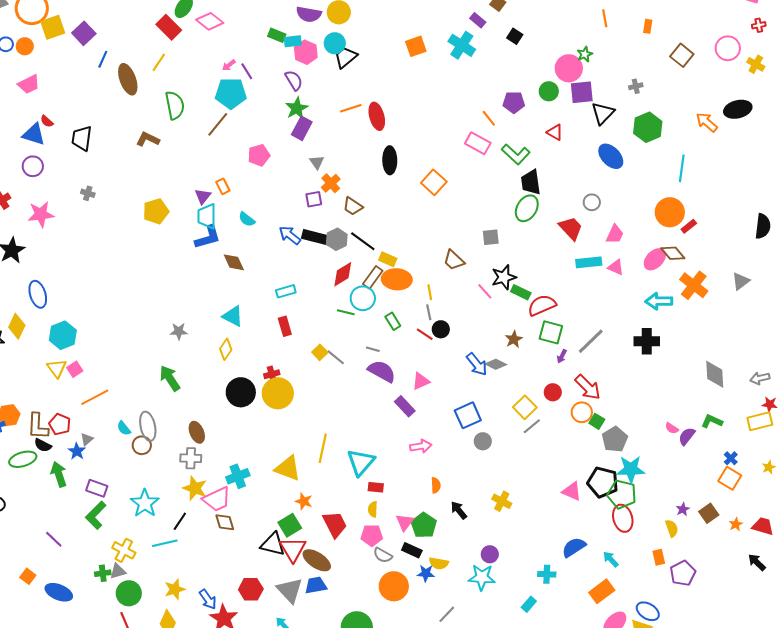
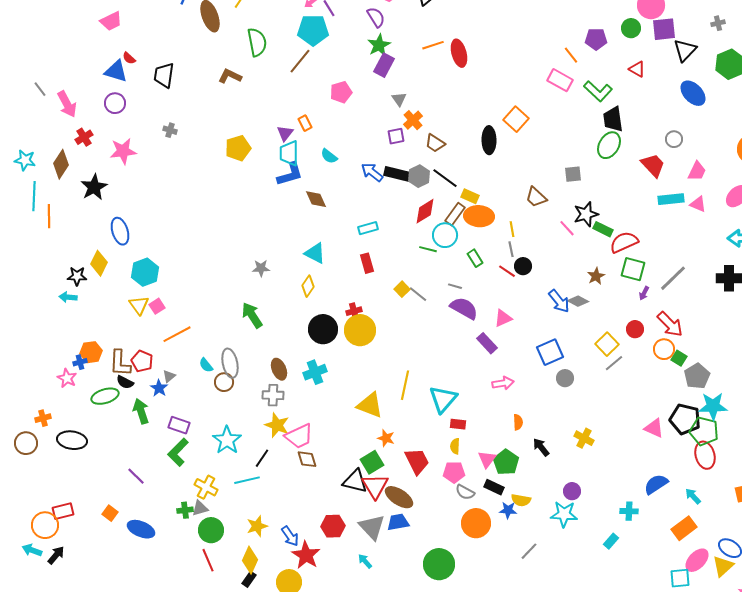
black ellipse: (390, 160) -> (489, 140), moved
cyan cross: (238, 476) -> (315, 372), moved

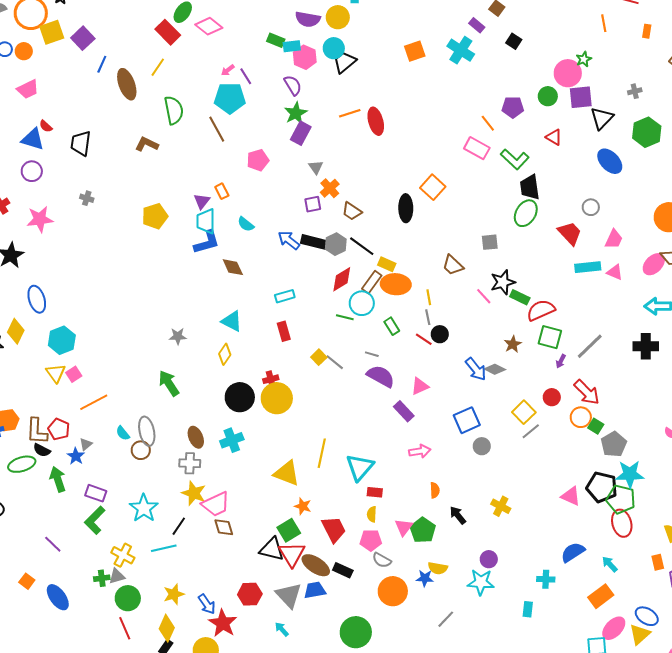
brown line: (300, 61) -> (217, 129), turned -68
black rectangle: (494, 487) -> (343, 570), moved
blue ellipse: (141, 529) -> (58, 597), turned 32
cyan rectangle: (611, 541) -> (528, 609), turned -35

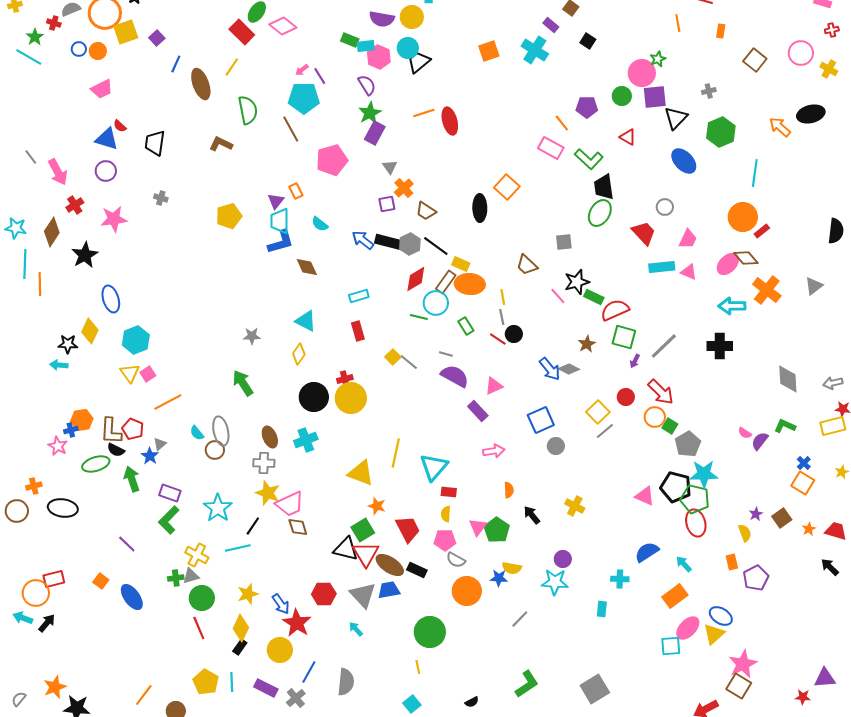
purple square: (83, 38) -> (157, 38), size x0.7
pink pentagon: (258, 160) -> (332, 160), size x1.4

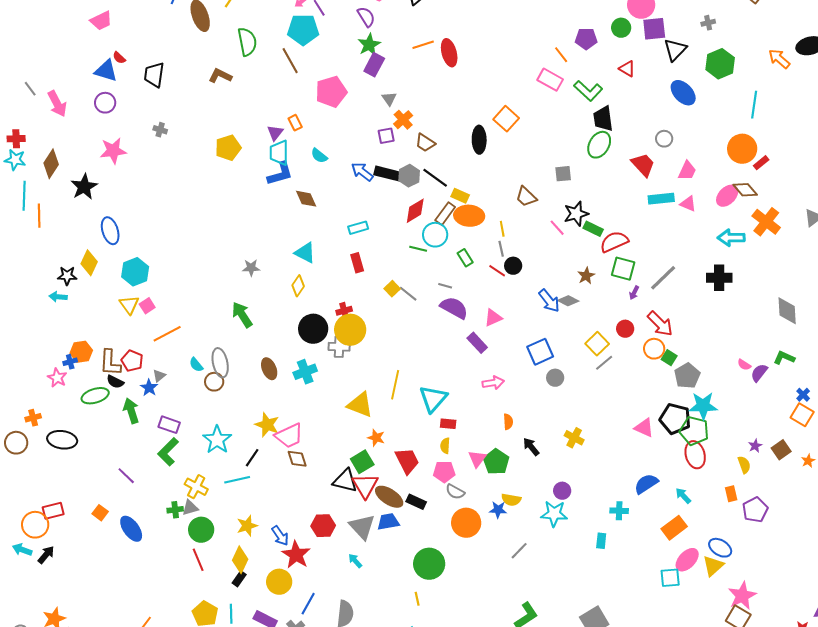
red cross: (75, 205) -> (16, 139), moved, turned 30
gray cross: (264, 463) -> (339, 347), moved

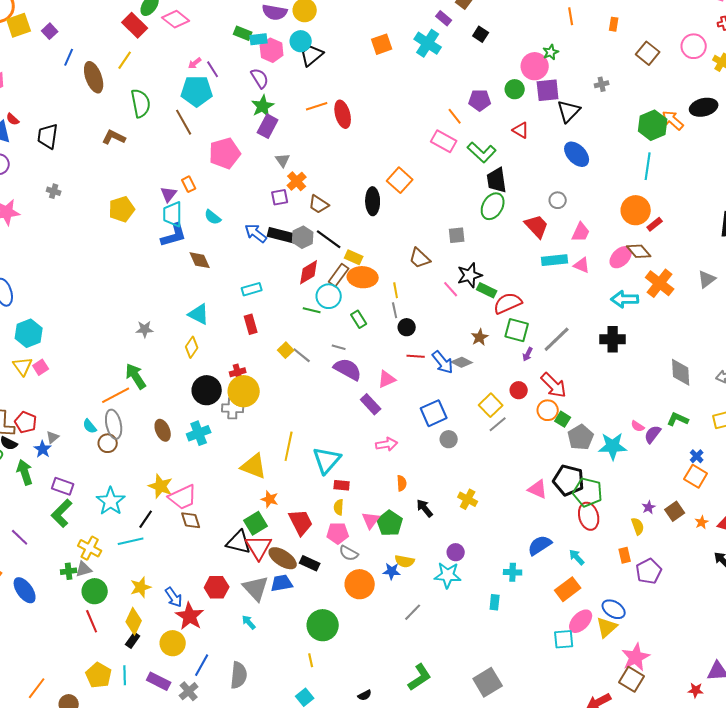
green hexagon: (720, 64) -> (653, 125), moved
red line: (497, 271) -> (416, 356), moved, turned -30
orange line: (167, 334) -> (116, 395), moved
cyan star: (703, 406) -> (613, 446), moved

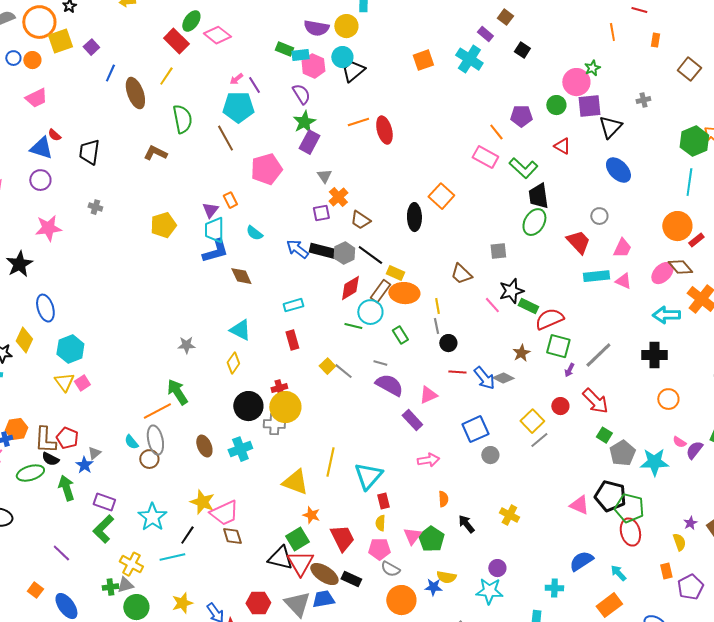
orange circle: (548, 410) -> (668, 399), moved
red rectangle: (342, 485) -> (383, 501), turned 70

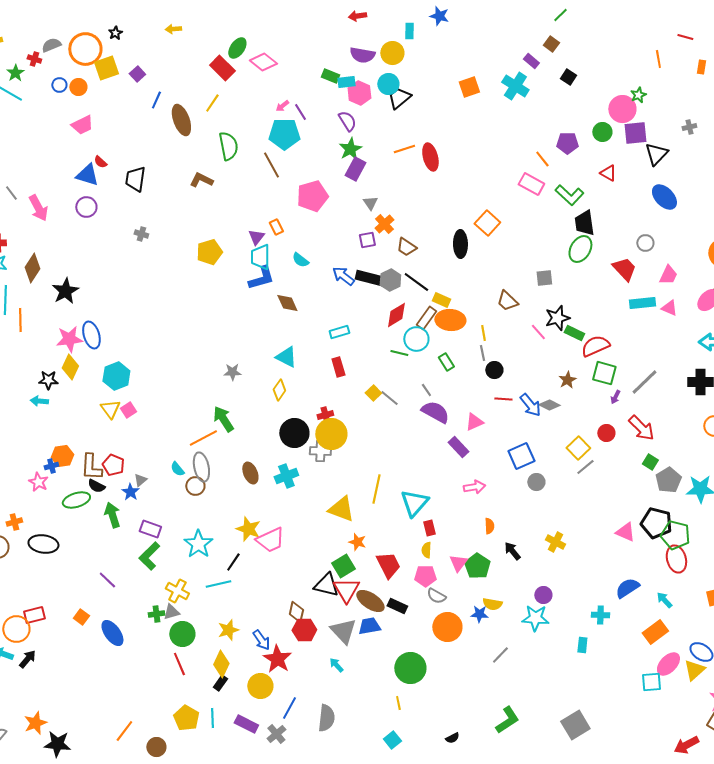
pink star: (48, 228) -> (69, 339), moved
gray line: (380, 363) -> (426, 390), turned 40
brown diamond: (232, 536) -> (296, 612), moved, turned 30

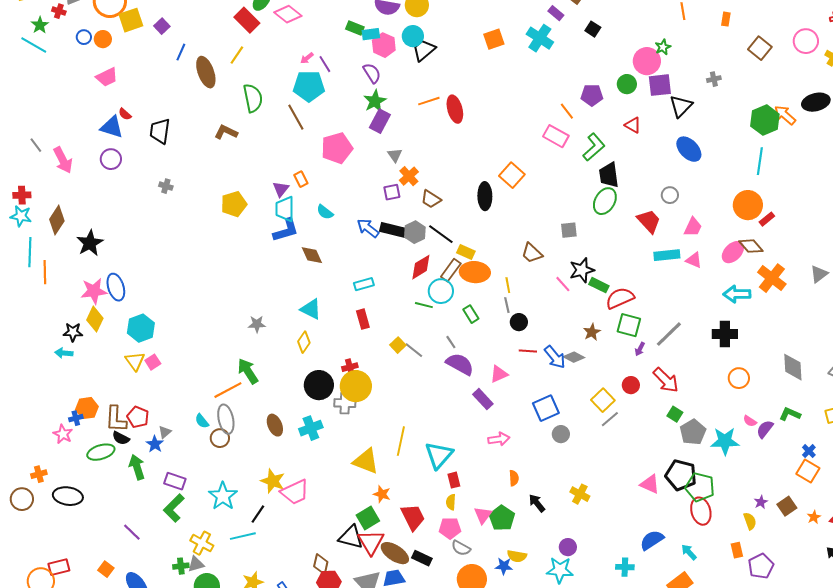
green L-shape: (569, 195) -> (594, 147), turned -84

